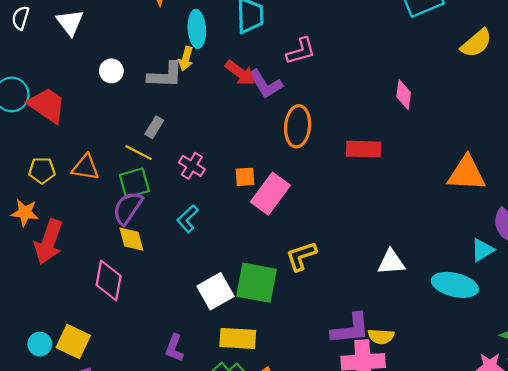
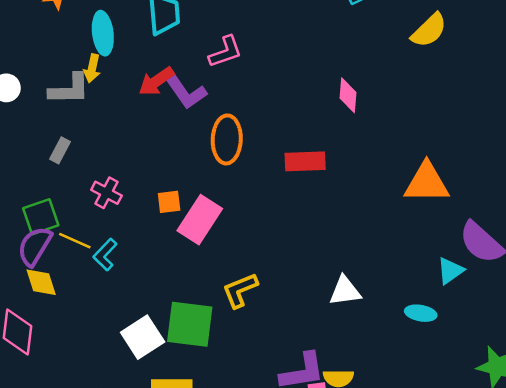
red arrow: (240, 73) -> (156, 81), turned 112
yellow line: (139, 153) -> (75, 241), moved
cyan ellipse: (455, 285) -> (421, 313), size x0.6

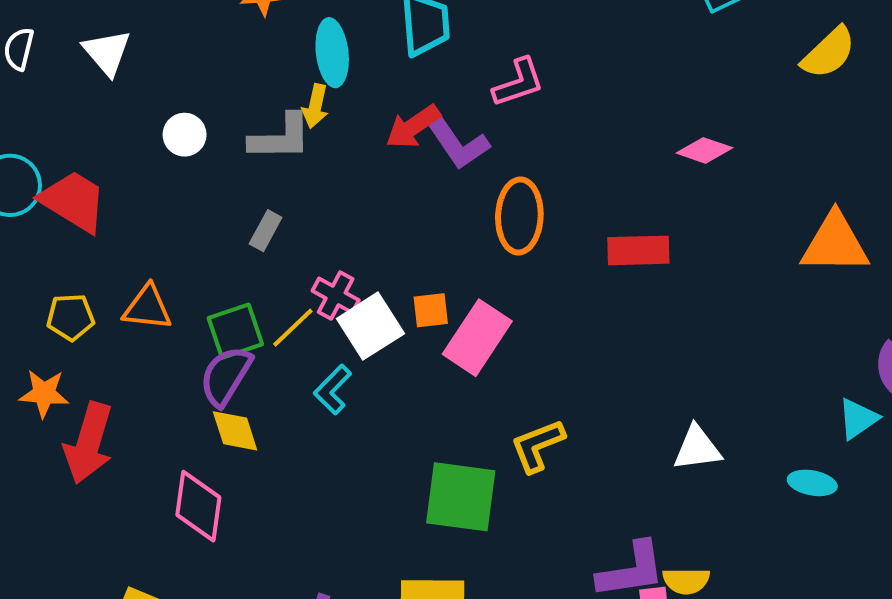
pink diamond: (348, 95) -> (704, 150), turned -76
orange triangle: (427, 183) -> (835, 243), moved
yellow line: (75, 241) -> (293, 328), moved, turned -68
white square: (143, 337) -> (370, 326), moved

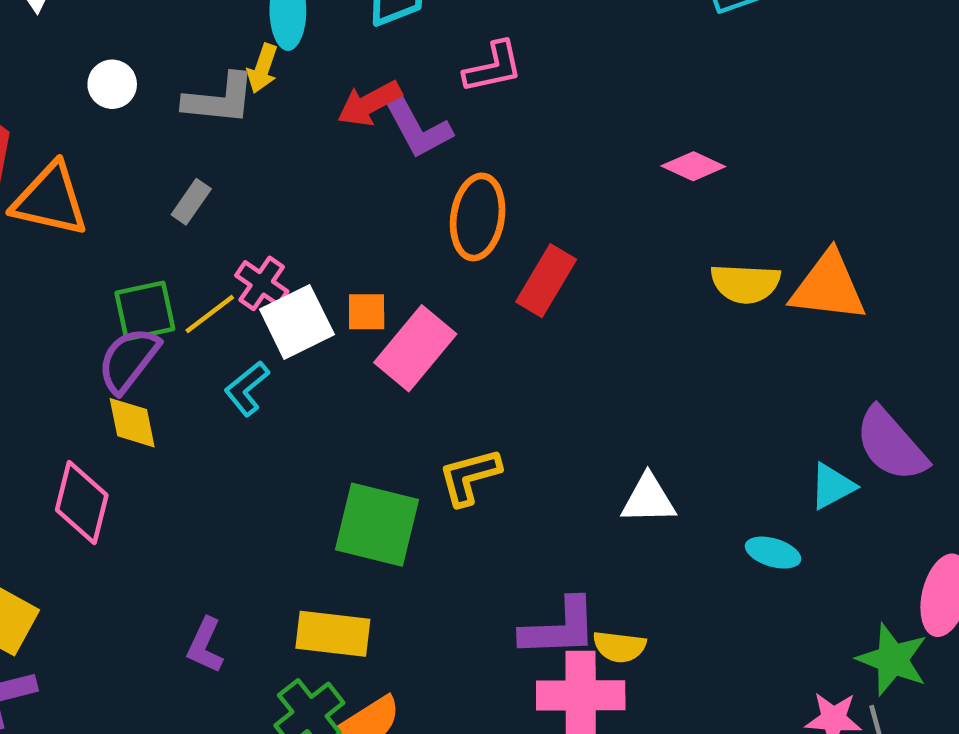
yellow semicircle: (829, 53) -> (745, 283), moved, turned 40
red rectangle: (638, 250) -> (546, 281), moved, turned -64
orange triangle: (147, 308) -> (50, 200), moved, size x1.4

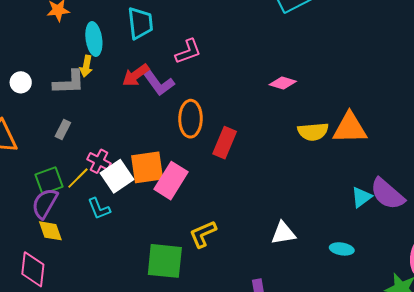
orange square: (367, 312) -> (147, 167), size x1.8
cyan L-shape: (247, 388) -> (99, 209), turned -65
cyan triangle: (832, 486) -> (361, 197), moved

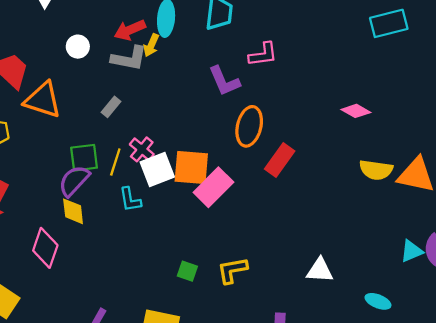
red arrow: (136, 75) -> (130, 30), moved
yellow line: (78, 178) -> (115, 162), turned -40
yellow L-shape: (203, 234) -> (232, 270), moved
green square: (165, 261) -> (187, 271), size x0.5

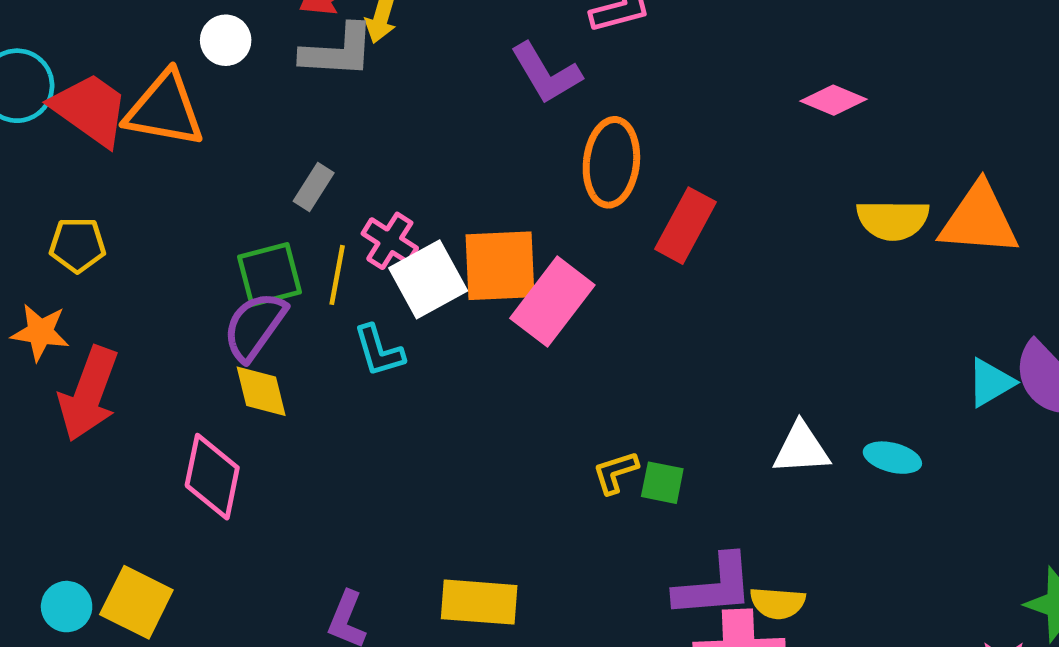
orange triangle: (43, 100) -> (165, 110), moved
gray rectangle: (111, 107) -> (314, 187), moved
yellow L-shape: (232, 270) -> (615, 472), size x0.7
green square: (187, 271) -> (662, 483), moved
cyan ellipse: (378, 301) -> (892, 458), moved

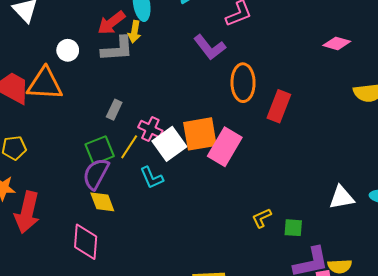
yellow line: (337, 275) -> (129, 147), turned 30
green square: (662, 483) -> (293, 228), moved

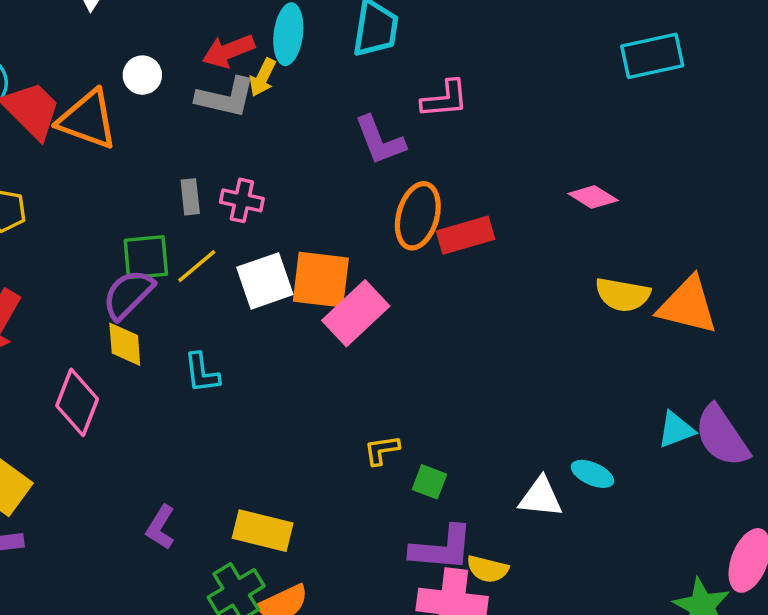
red rectangle: (279, 106) -> (465, 235), moved, turned 36
gray rectangle: (114, 110) -> (190, 197), turned -48
pink cross: (150, 129) -> (242, 200), moved, turned -30
cyan L-shape: (152, 178) -> (202, 373), moved
white triangle: (342, 197) -> (541, 497), moved

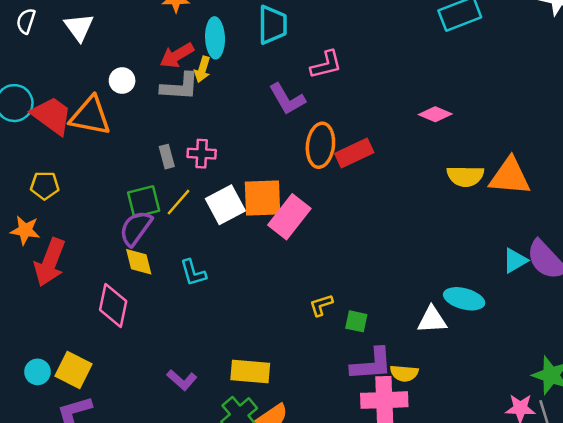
cyan ellipse: (592, 474) -> (464, 299), size x1.4
purple L-shape: (161, 527) -> (182, 380), turned -72

